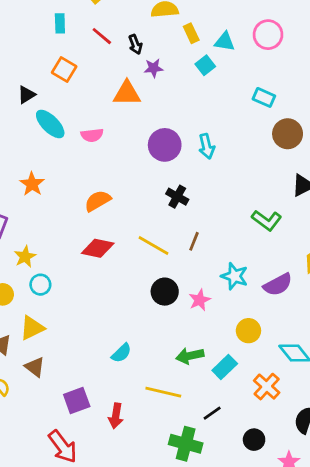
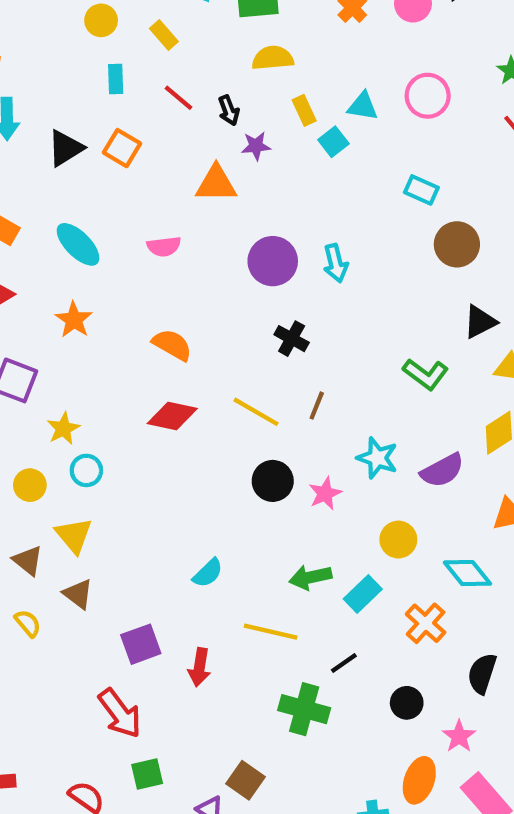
yellow rectangle: (191, 33) -> (304, 110), moved
black triangle: (26, 95) -> (65, 148), moved, size x1.4
cyan ellipse: (50, 124) -> (78, 244), moved
orange semicircle: (98, 201) -> (172, 345), turned 60
yellow triangle: (32, 328) -> (74, 535), turned -44

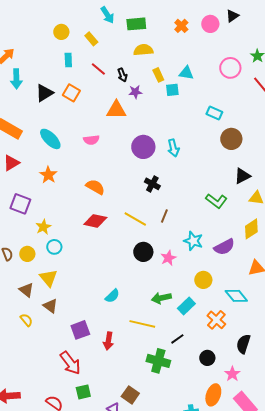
pink circle: (428, 96) -> (230, 68), moved
cyan square: (333, 142) -> (172, 90), turned 32

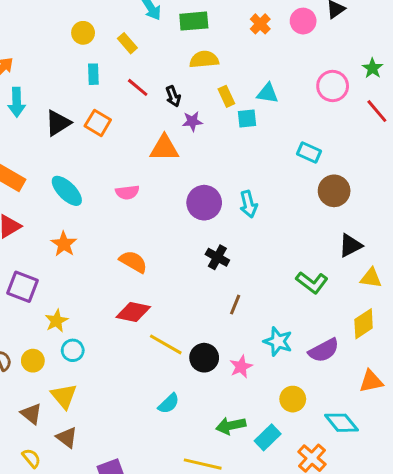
yellow line: (135, 219) -> (166, 344), moved
cyan semicircle: (112, 296) -> (169, 403), moved

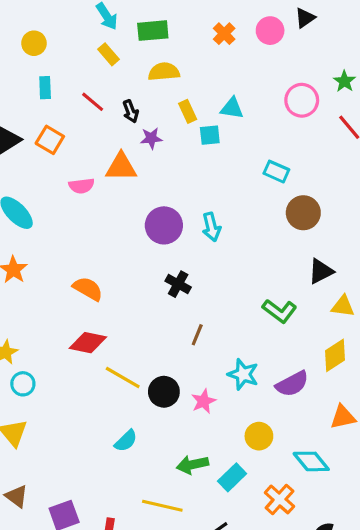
yellow rectangle: (127, 43) -> (108, 54), moved
pink semicircle: (127, 192) -> (82, 186), moved
brown triangle: (67, 437) -> (17, 496), moved

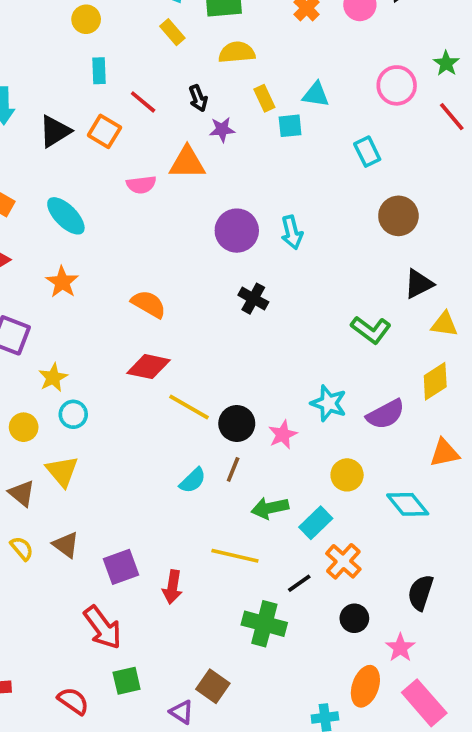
red line: (93, 102) -> (143, 102), moved
cyan rectangle: (276, 172) -> (367, 152), moved, turned 40
brown line: (197, 335) -> (233, 469), moved
orange cross: (280, 499) -> (343, 561), moved

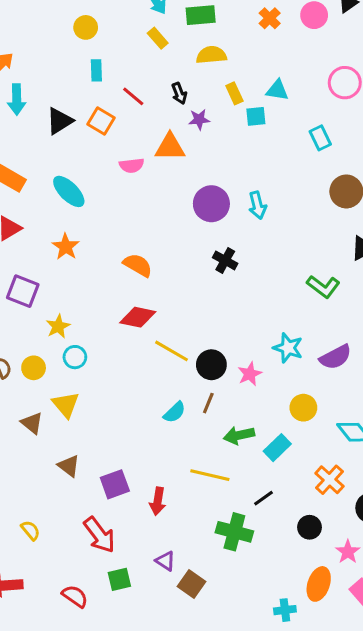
yellow semicircle: (22, 548) -> (30, 530), moved
orange cross: (343, 561) -> (329, 480), moved
purple triangle: (182, 712) -> (165, 561), moved

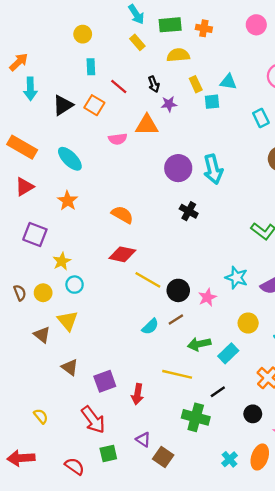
orange cross: (270, 18) -> (204, 28), moved, turned -35
cyan arrow: (257, 205) -> (213, 169), size x1.4
brown line: (208, 403) -> (176, 320), turned 35
cyan cross: (285, 610) -> (229, 459), moved, turned -35

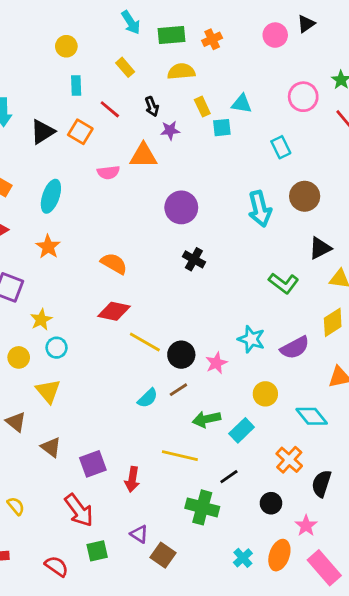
orange cross: (204, 28) -> (212, 39), turned -35
yellow rectangle: (137, 42) -> (125, 67), moved
cyan ellipse: (70, 159) -> (51, 196), turned 64
cyan arrow: (213, 169) -> (260, 209), moved
brown triangle: (42, 335) -> (16, 422), moved

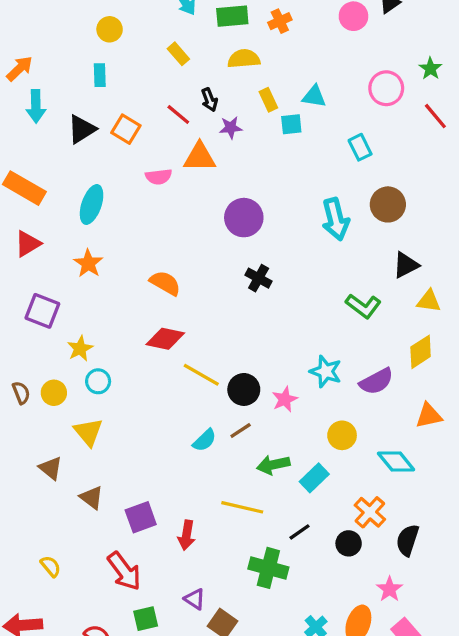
cyan rectangle: (76, 86) -> (100, 75), moved
red line: (110, 109) -> (178, 114), moved
black circle: (271, 503) -> (349, 543), moved

